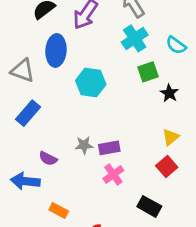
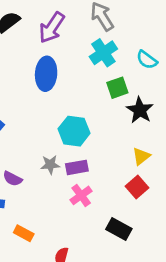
blue ellipse: (56, 50) -> (46, 74), moved
cyan hexagon: (91, 82) -> (74, 131), moved
black star: (169, 93) -> (140, 110), size x1.4

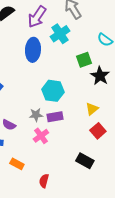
cyan cross: (103, 53) -> (60, 34), moved
yellow triangle: (141, 156) -> (92, 109), moved
pink cross: (81, 195) -> (41, 136), moved

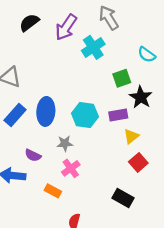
blue ellipse: (33, 50) -> (46, 111), moved
purple rectangle: (55, 117) -> (118, 115), moved
orange rectangle: (17, 164) -> (53, 191), moved

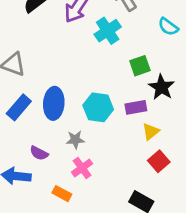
cyan semicircle: (147, 55) -> (168, 27), moved

